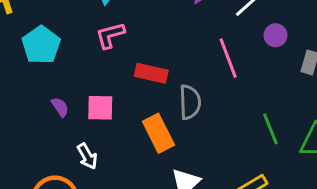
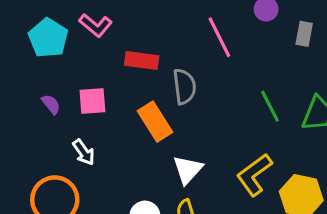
pink L-shape: (110, 35) -> (96, 25), turned -120
cyan pentagon: (41, 45) -> (48, 38), moved

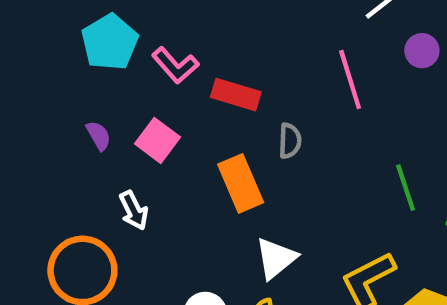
pink L-shape: (96, 25) -> (175, 65), moved
gray semicircle: (184, 86) -> (290, 141), size x0.7
pink square: (92, 101) -> (158, 140), turned 32

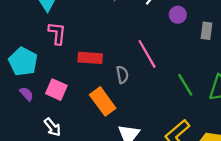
cyan pentagon: (110, 42) -> (23, 62), moved
pink L-shape: (175, 65) -> (57, 33), moved, turned -120
pink line: (350, 80) -> (147, 54), moved

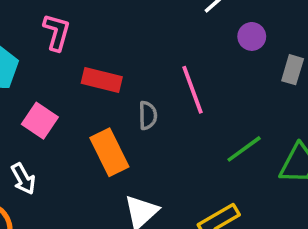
green line: (185, 85) -> (244, 149), turned 75

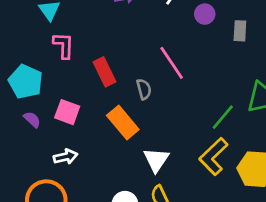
red rectangle: (102, 80) -> (105, 72), turned 64
green line: (244, 149) -> (223, 117), moved
white arrow: (23, 179) -> (66, 157), turned -60

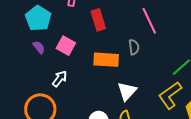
gray semicircle: (144, 89) -> (134, 47), moved
orange rectangle: (123, 123) -> (106, 60), turned -55
white arrow: (66, 157) -> (60, 79), turned -48

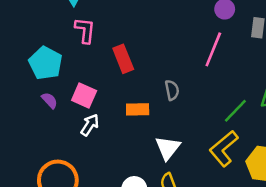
pink line: (149, 21) -> (213, 49), moved, turned 52
orange rectangle: (106, 60) -> (138, 109), size x0.7
white arrow: (60, 79) -> (90, 125), moved

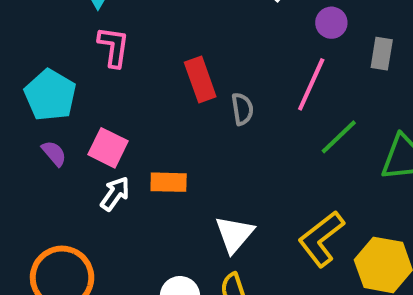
red rectangle: (123, 59) -> (200, 79), moved
gray semicircle: (172, 90) -> (242, 109), moved
orange rectangle: (138, 109) -> (169, 182), moved
green line: (235, 111) -> (339, 137), moved

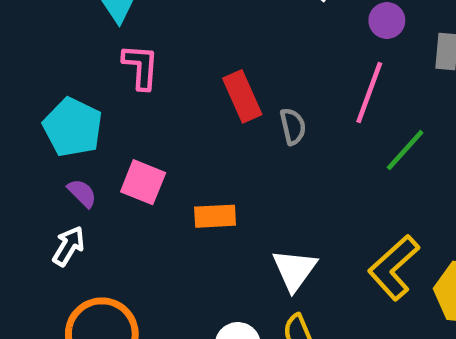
white arrow: (115, 194) -> (69, 246), moved

